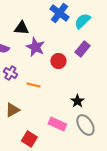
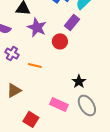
purple rectangle: (82, 49) -> (72, 22), moved

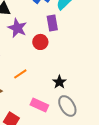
purple rectangle: (72, 22) -> (52, 23), turned -49
orange line: (35, 65) -> (20, 74), moved, turned -48

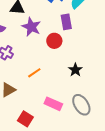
black star: (59, 82) -> (75, 70), moved

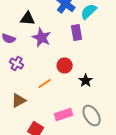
red circle: (54, 41) -> (65, 66), moved
pink rectangle: (53, 104) -> (64, 114), turned -42

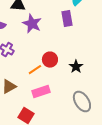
red circle: (65, 66) -> (50, 60), moved
pink rectangle: (64, 114) -> (41, 92), moved

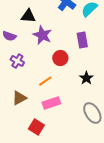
purple rectangle: (67, 19) -> (82, 40), moved
red circle: (50, 60) -> (60, 58), moved

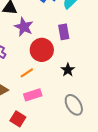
red circle: (60, 58) -> (42, 50), size x1.5

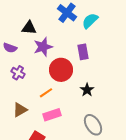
purple star: (24, 27) -> (43, 47), turned 30

